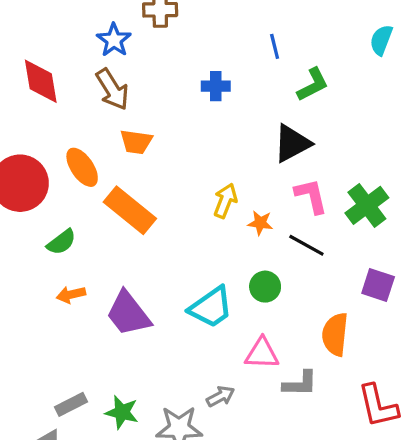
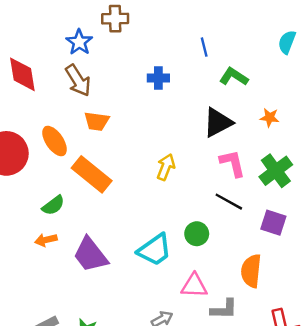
green L-shape: (313, 85) -> (234, 77), turned -120
orange star: (260, 223) -> (270, 118), moved
green semicircle: (61, 242) -> (53, 205), moved
purple square: (378, 285) -> (273, 223), moved

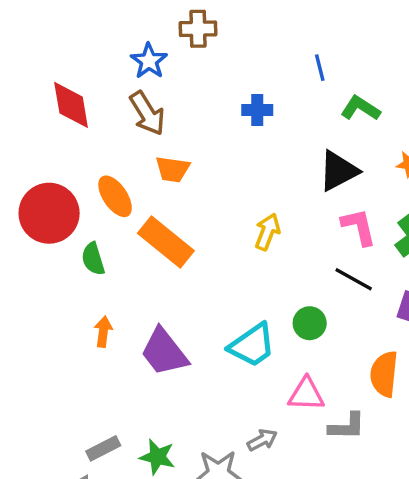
green semicircle: (53, 205) -> (93, 259), moved, turned 110
orange arrow: (46, 240) -> (103, 332), turned 110

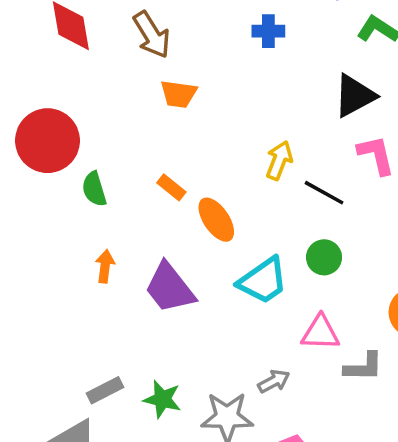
orange ellipse: (115, 196) -> (216, 220), moved
orange rectangle: (166, 242) -> (171, 187), moved, size x0.5
black line: (354, 279) -> (324, 193), moved

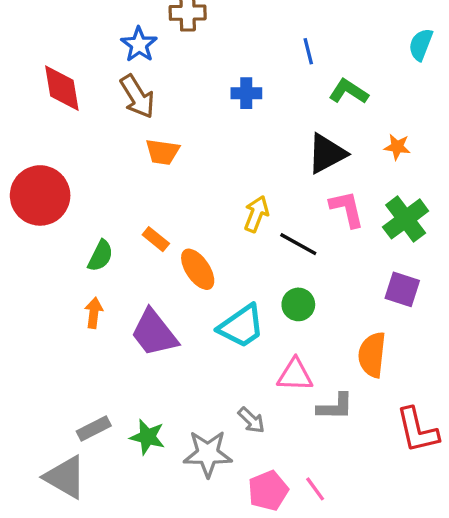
green semicircle: (94, 189) -> (100, 256), moved, turned -136
gray arrow: (274, 381) -> (251, 420), turned 72

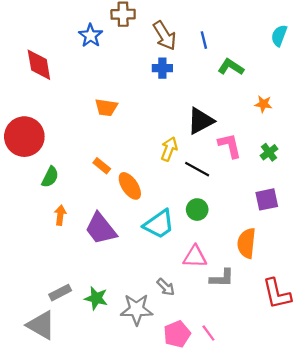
brown arrow: (137, 97) -> (165, 36), moved
black triangle: (327, 154) -> (201, 121), moved
green cross: (406, 219) -> (269, 152), size x0.6
green semicircle: (100, 256) -> (50, 177), moved
purple square: (402, 289) -> (267, 199), turned -30

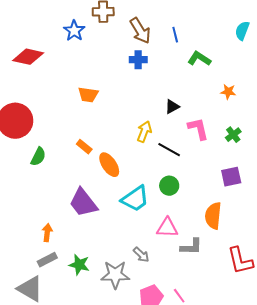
red diamond: (39, 65) -> (28, 57), turned -68
black triangle: (201, 121) -> (172, 107), size x0.6
orange arrow: (60, 215) -> (47, 233), moved

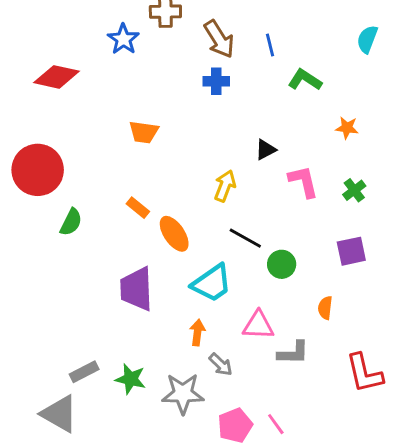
black line: (169, 150) -> (245, 238), moved
green circle: (169, 186) -> (282, 264), moved
purple trapezoid: (83, 203) -> (136, 289), turned 36
orange semicircle: (213, 216) -> (325, 308), size x0.6
orange arrow: (47, 233) -> (197, 333), moved

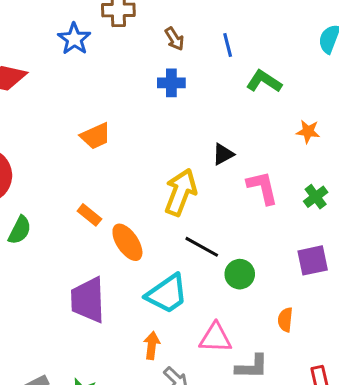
brown arrow: (219, 39) -> (174, 39), size x0.6
orange trapezoid: (144, 132) -> (96, 136), turned -32
yellow arrow: (225, 186) -> (181, 192), size x1.4

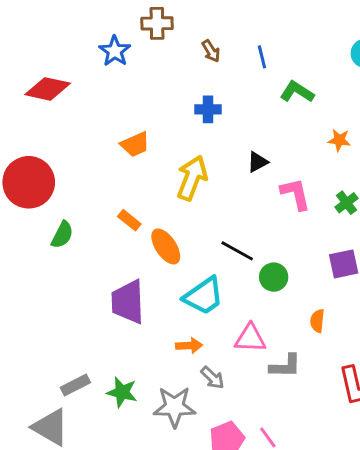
blue cross: (171, 83) -> (208, 109), moved
yellow arrow: (181, 192) -> (192, 178), moved
orange arrow: (152, 345) -> (189, 346), turned 80

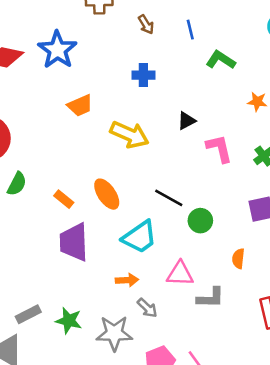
blue star: (115, 51) -> (57, 50), moved, size x1.4
yellow arrow: (192, 178) -> (129, 135), turned 93
orange rectangle: (129, 220) -> (64, 199), moved

